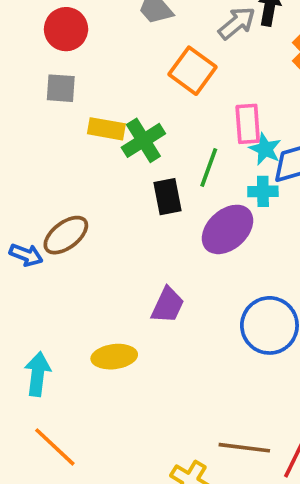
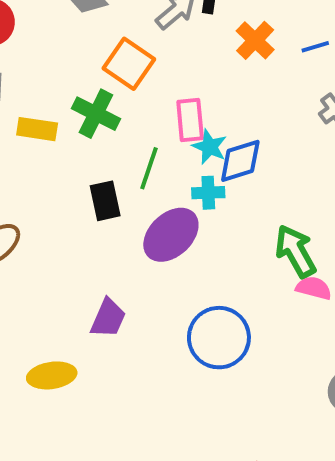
green cross: (143, 140) -> (96, 114), moved, turned -30

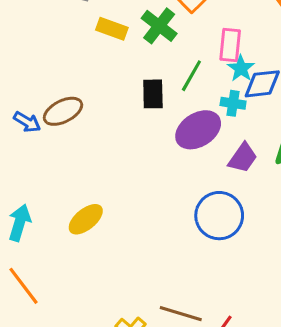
purple trapezoid: (108, 318) -> (243, 158), moved
yellow ellipse: (52, 375) -> (86, 219), turned -42

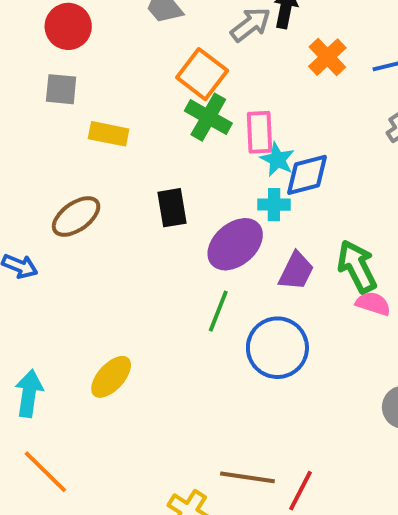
green cross: (159, 26) -> (208, 117), moved
green line: (191, 76) -> (218, 311), moved
brown ellipse: (63, 111) -> (76, 216), moved

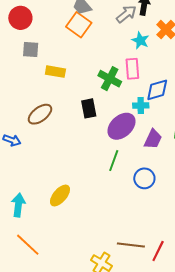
red circle: (68, 26) -> (20, 18), moved
orange square: (202, 74) -> (79, 25), moved
green cross: (208, 117) -> (110, 79), moved
cyan star: (277, 159) -> (140, 40), moved
blue circle: (277, 348) -> (144, 178), size x0.7

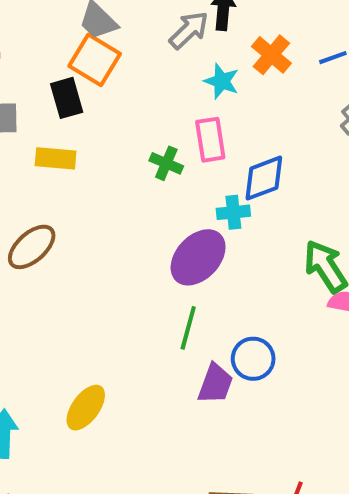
green cross: (110, 79) -> (166, 163), size x0.7
black rectangle: (89, 108) -> (67, 98), moved
purple trapezoid: (153, 139) -> (215, 384), moved

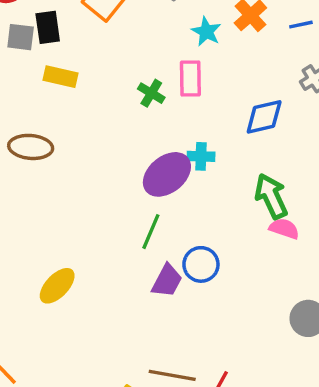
black rectangle: (67, 98) -> (48, 27), moved
blue diamond: (264, 178) -> (264, 117), moved
cyan cross: (233, 212) -> (201, 156), moved
brown ellipse: (32, 247) -> (31, 147), turned 39

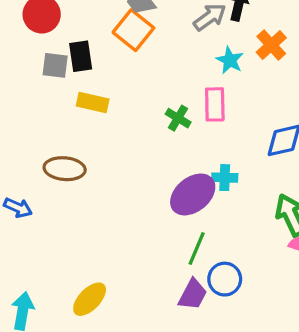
green line: (151, 232) -> (197, 249), moved

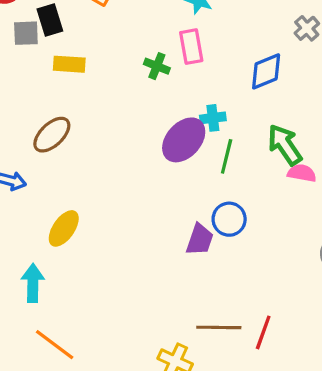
brown ellipse: (65, 169) -> (52, 135), turned -39
green line: (197, 249) -> (227, 156), moved
yellow ellipse: (90, 299) -> (64, 228), moved

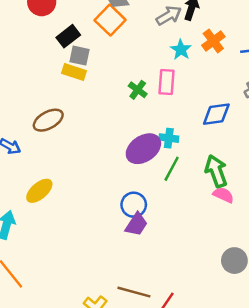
black rectangle: (50, 20) -> (68, 36), turned 55
gray square: (26, 33) -> (79, 56), moved
blue circle: (229, 219) -> (134, 205), moved

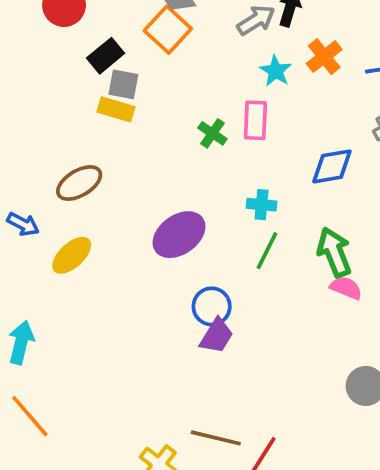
purple ellipse: (143, 149) -> (179, 235), moved
yellow ellipse: (39, 191) -> (72, 255), moved

